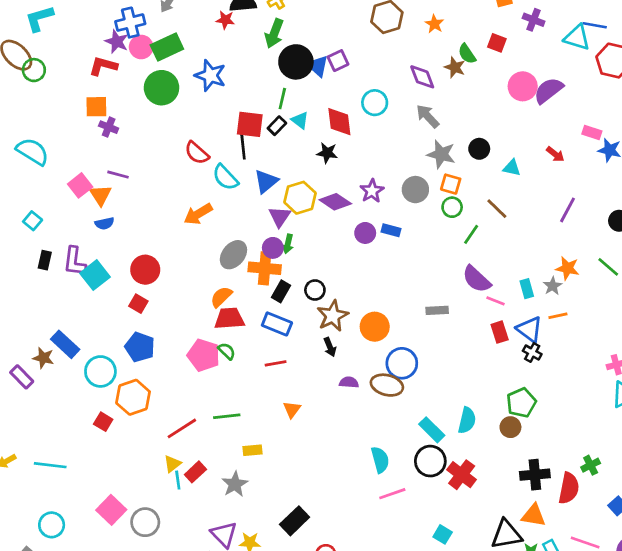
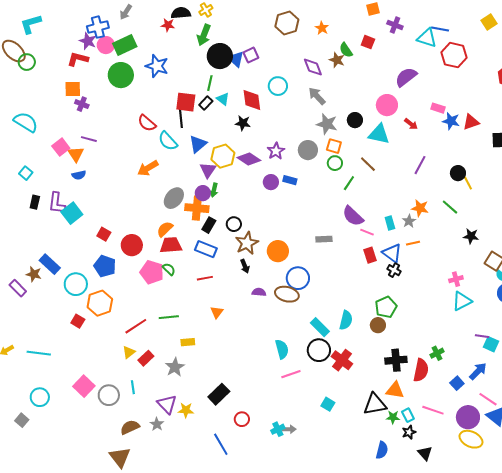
pink circle: (523, 86) -> (387, 105), moved
cyan triangle: (512, 168) -> (379, 134), size x1.6
red circle: (145, 270) -> (132, 245), moved
cyan line: (178, 480) -> (133, 387), moved

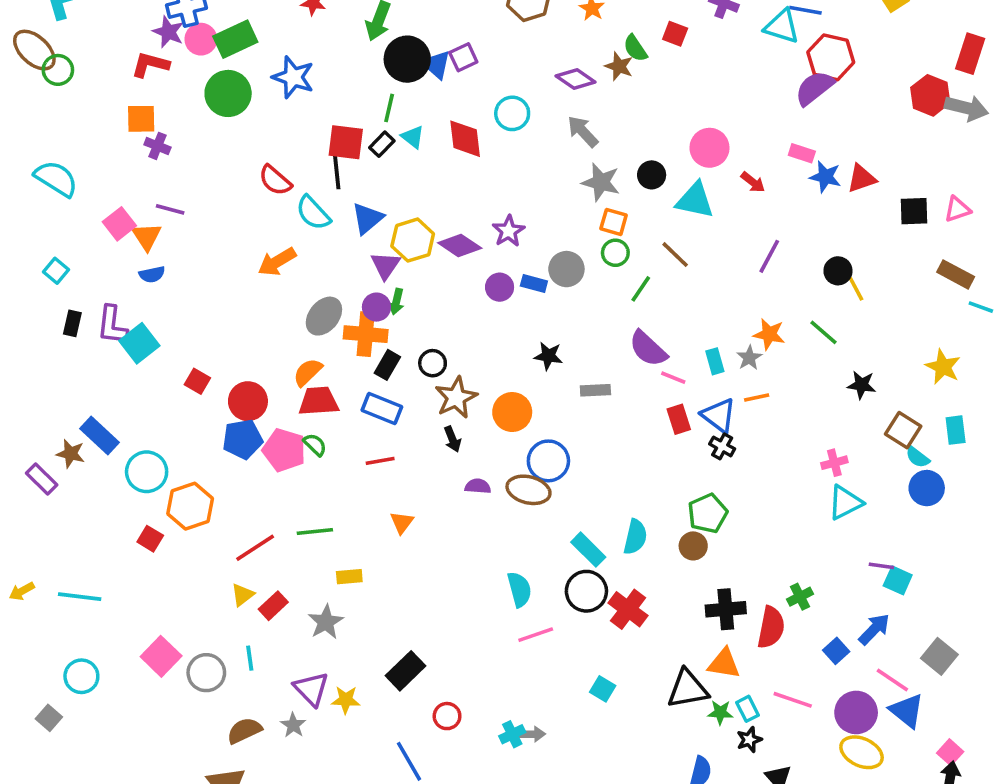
purple diamond: (313, 67) -> (576, 79), turned -35
purple semicircle: (406, 77) -> (814, 88), moved
black star: (243, 123) -> (548, 356), moved
gray circle: (308, 150) -> (566, 269), moved
blue pentagon: (105, 266) -> (243, 439), moved, turned -30

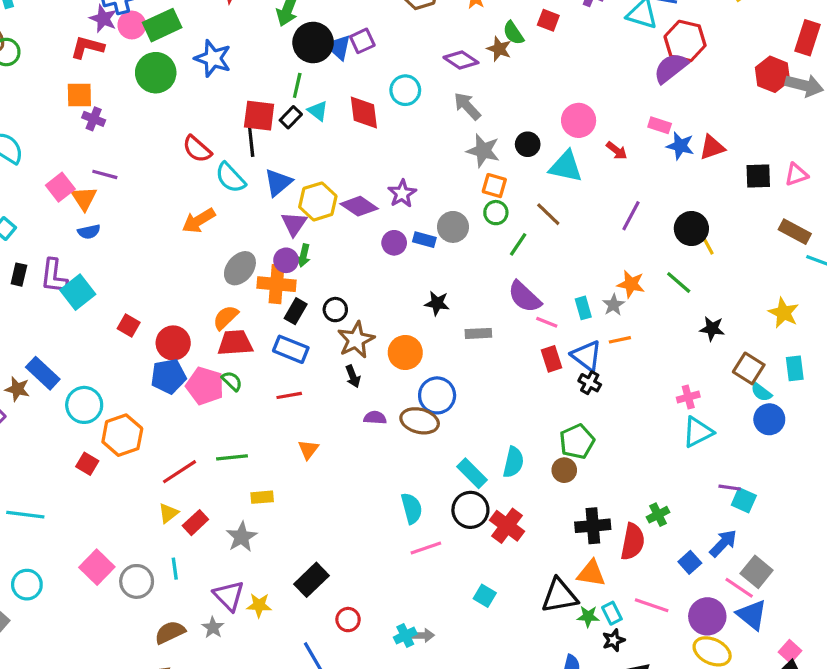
black circle: (838, 271) -> (691, 228), size x1.4
gray square: (939, 656) -> (757, 572), moved

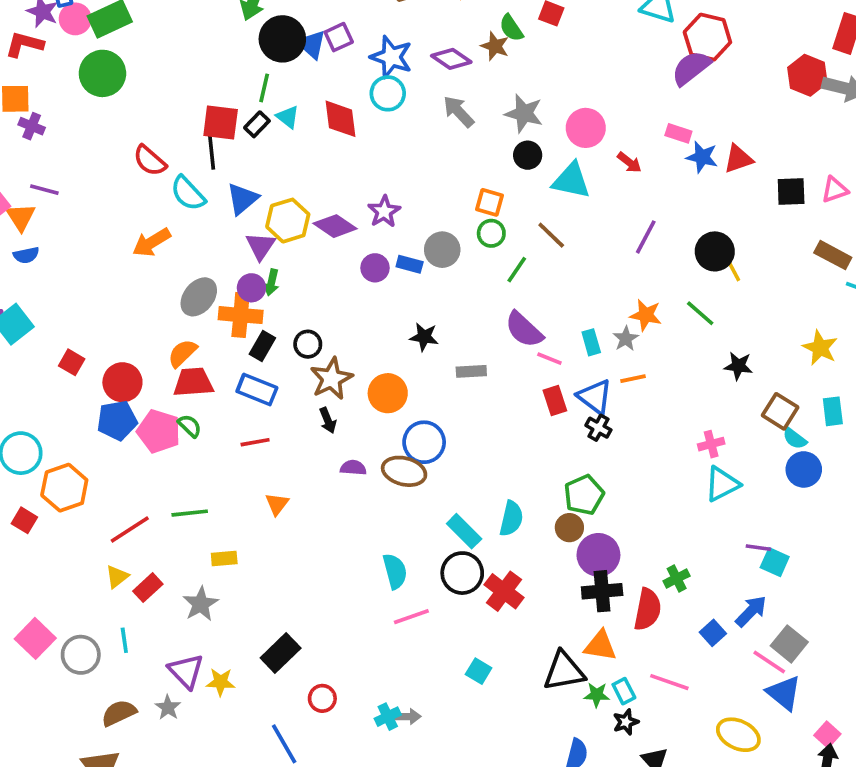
blue star: (213, 58) -> (391, 57), moved
gray star: (483, 151) -> (524, 113), moved
purple circle: (707, 616) -> (598, 555), moved

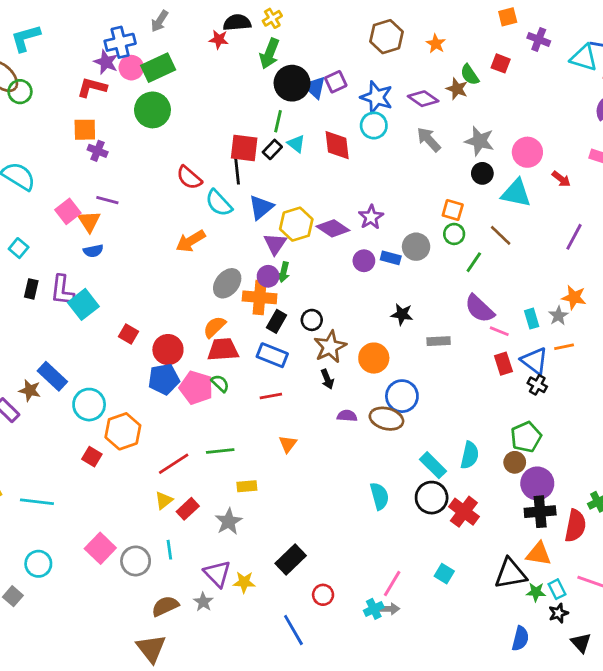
pink line: (411, 617) -> (392, 584), moved, turned -40

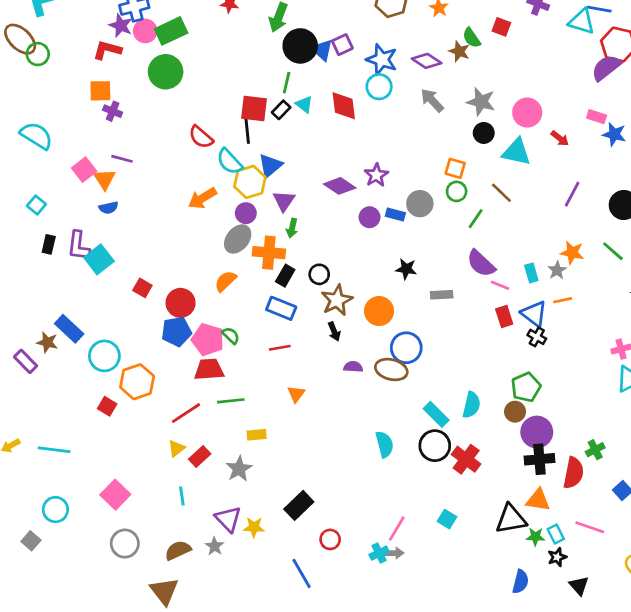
yellow hexagon: (296, 224) -> (250, 182), moved
purple circle: (268, 276) -> (246, 213), moved
red trapezoid: (223, 350) -> (209, 370), moved
gray circle: (136, 561) -> (125, 544), moved

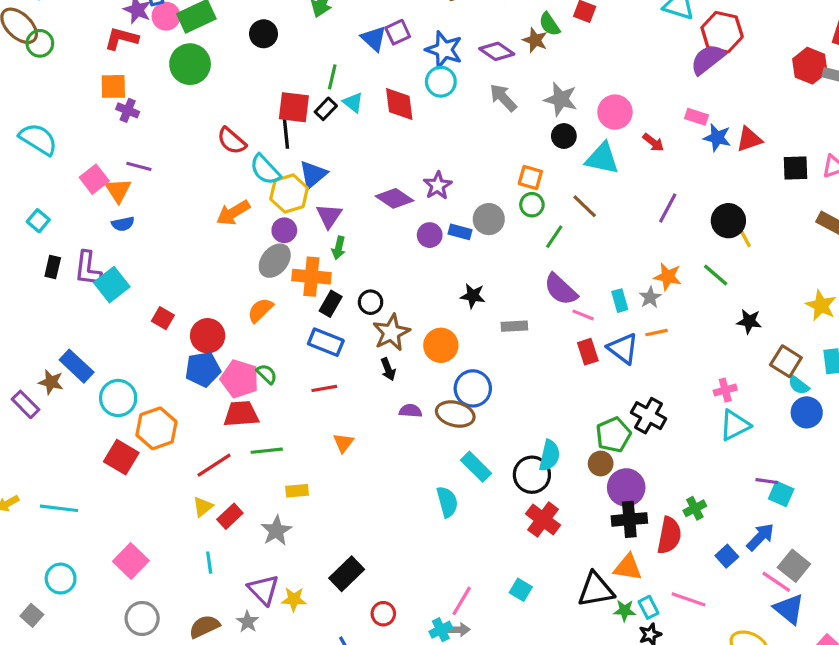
black circle: (300, 46) -> (264, 34), moved, size x0.7
black cross: (537, 337) -> (649, 416), moved, size x1.5
red square: (107, 406) -> (121, 457), size x1.5
cyan rectangle: (436, 414) -> (476, 467), moved
black circle: (435, 446) -> (532, 475), moved

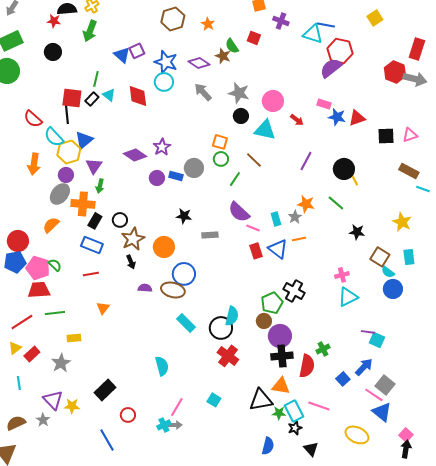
orange arrow: (233, 213) -> (34, 164), turned -50
cyan semicircle: (447, 502) -> (162, 366), moved
cyan rectangle: (649, 607) -> (294, 411), size x1.5

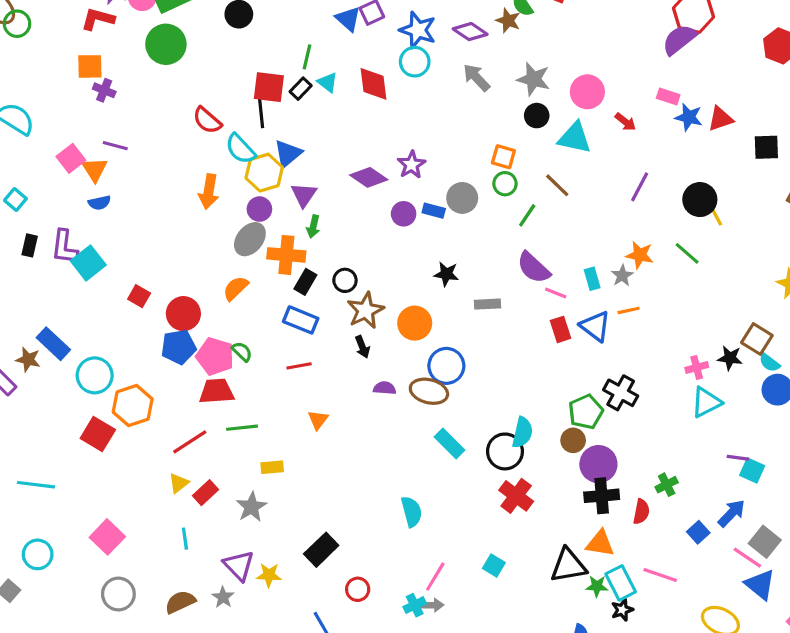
black star: (357, 232) -> (730, 358), moved
red semicircle: (307, 366) -> (641, 512), size x0.7

